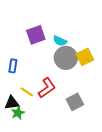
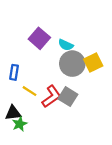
purple square: (36, 35) -> (39, 38), turned -30
yellow line: (27, 92) -> (29, 91), moved
gray square: (75, 102) -> (68, 97), moved, turned -30

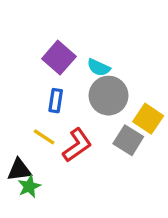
yellow square: (93, 62) -> (148, 119), moved, turned -30
blue rectangle: (14, 72) -> (56, 101), moved
gray square: (68, 97) -> (128, 140), moved

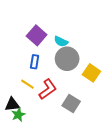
gray square: (128, 140) -> (71, 103), moved

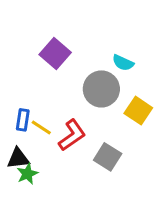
cyan semicircle: (61, 41) -> (123, 63), moved
blue rectangle: (35, 62) -> (23, 120), moved

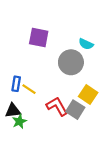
purple square: (55, 54) -> (39, 38), turned -30
yellow square: (138, 111) -> (88, 95), moved
red L-shape: (72, 135) -> (57, 106), moved, turned -85

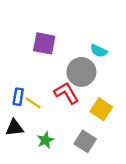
red L-shape: (57, 106) -> (67, 93), moved
gray square: (75, 110) -> (85, 141), moved
green star: (19, 121) -> (45, 140), moved

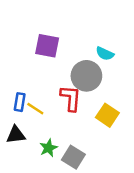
red L-shape: (67, 93) -> (71, 98), turned 35
gray square: (85, 141) -> (73, 157), moved

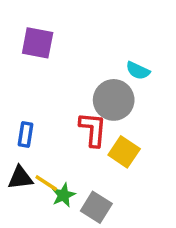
purple square: (47, 46) -> (38, 43), moved
yellow line: (35, 109) -> (46, 183), moved
yellow square: (107, 115) -> (124, 152), moved

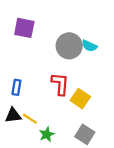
gray circle: (114, 100) -> (69, 46), moved
green star: (63, 195) -> (47, 134), moved
gray square: (96, 207) -> (85, 134), moved

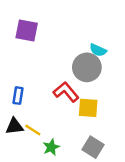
gray circle: (69, 46) -> (87, 67), moved
red L-shape: (60, 84) -> (66, 92), turned -45
yellow square: (80, 99) -> (88, 108), turned -30

